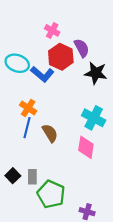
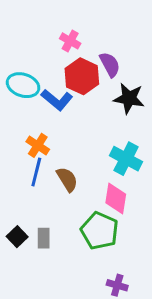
green pentagon: (51, 194) -> (100, 231), moved

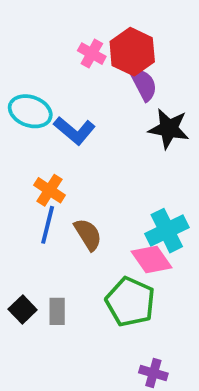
red hexagon: (82, 76) -> (132, 52), moved
cyan cross: (126, 159) -> (167, 231), moved, turned 36
pink diamond: (116, 198) -> (151, 259), turned -44

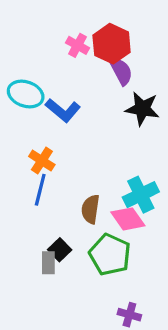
brown semicircle: (88, 234) -> (90, 209), moved, turned -140
black square: (23, 309) -> (60, 250), moved

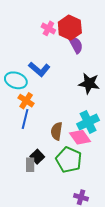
cyan ellipse: (26, 94) -> (16, 80), moved
black star: (142, 109) -> (89, 83), moved

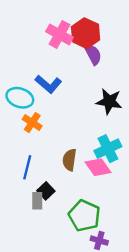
pink cross: (48, 28) -> (60, 34), size x1.5
blue line: (25, 119) -> (27, 167), moved
green pentagon: (69, 160) -> (84, 216), moved

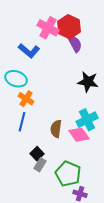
blue L-shape: (48, 84) -> (29, 51), moved
blue line: (27, 167) -> (22, 122), moved
gray rectangle: (37, 201) -> (40, 165), moved, turned 32

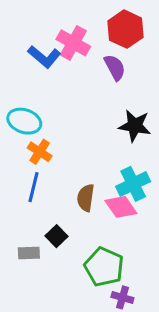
red hexagon: (69, 27) -> (126, 29), moved
blue L-shape: (29, 51) -> (44, 57), moved
gray rectangle: (40, 165) -> (29, 253), moved, turned 56

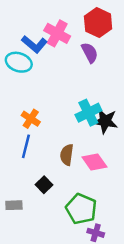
cyan ellipse: (24, 121) -> (19, 62), moved
black star: (135, 126) -> (105, 121), moved
cyan cross: (133, 184) -> (88, 113), moved
gray rectangle: (29, 253) -> (14, 205), moved

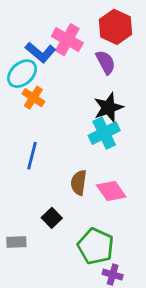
cyan ellipse: (19, 62) -> (22, 74), turned -60
orange cross: (31, 119) -> (33, 98), moved
black star: (105, 121) -> (108, 108), moved, turned -30
blue line: (26, 146) -> (32, 156), moved

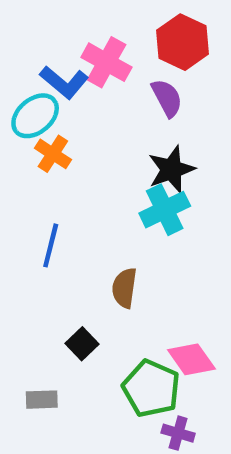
pink diamond: (111, 191) -> (191, 359), moved
gray rectangle: (16, 242) -> (42, 400), moved

